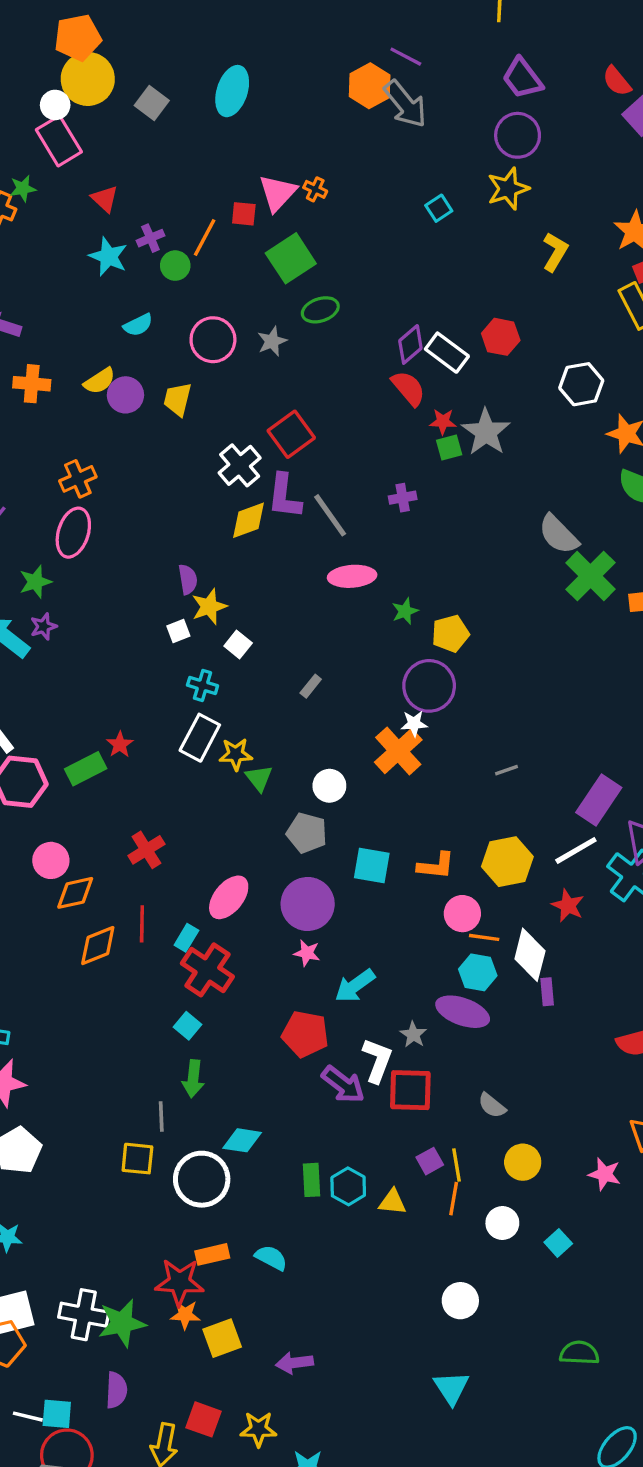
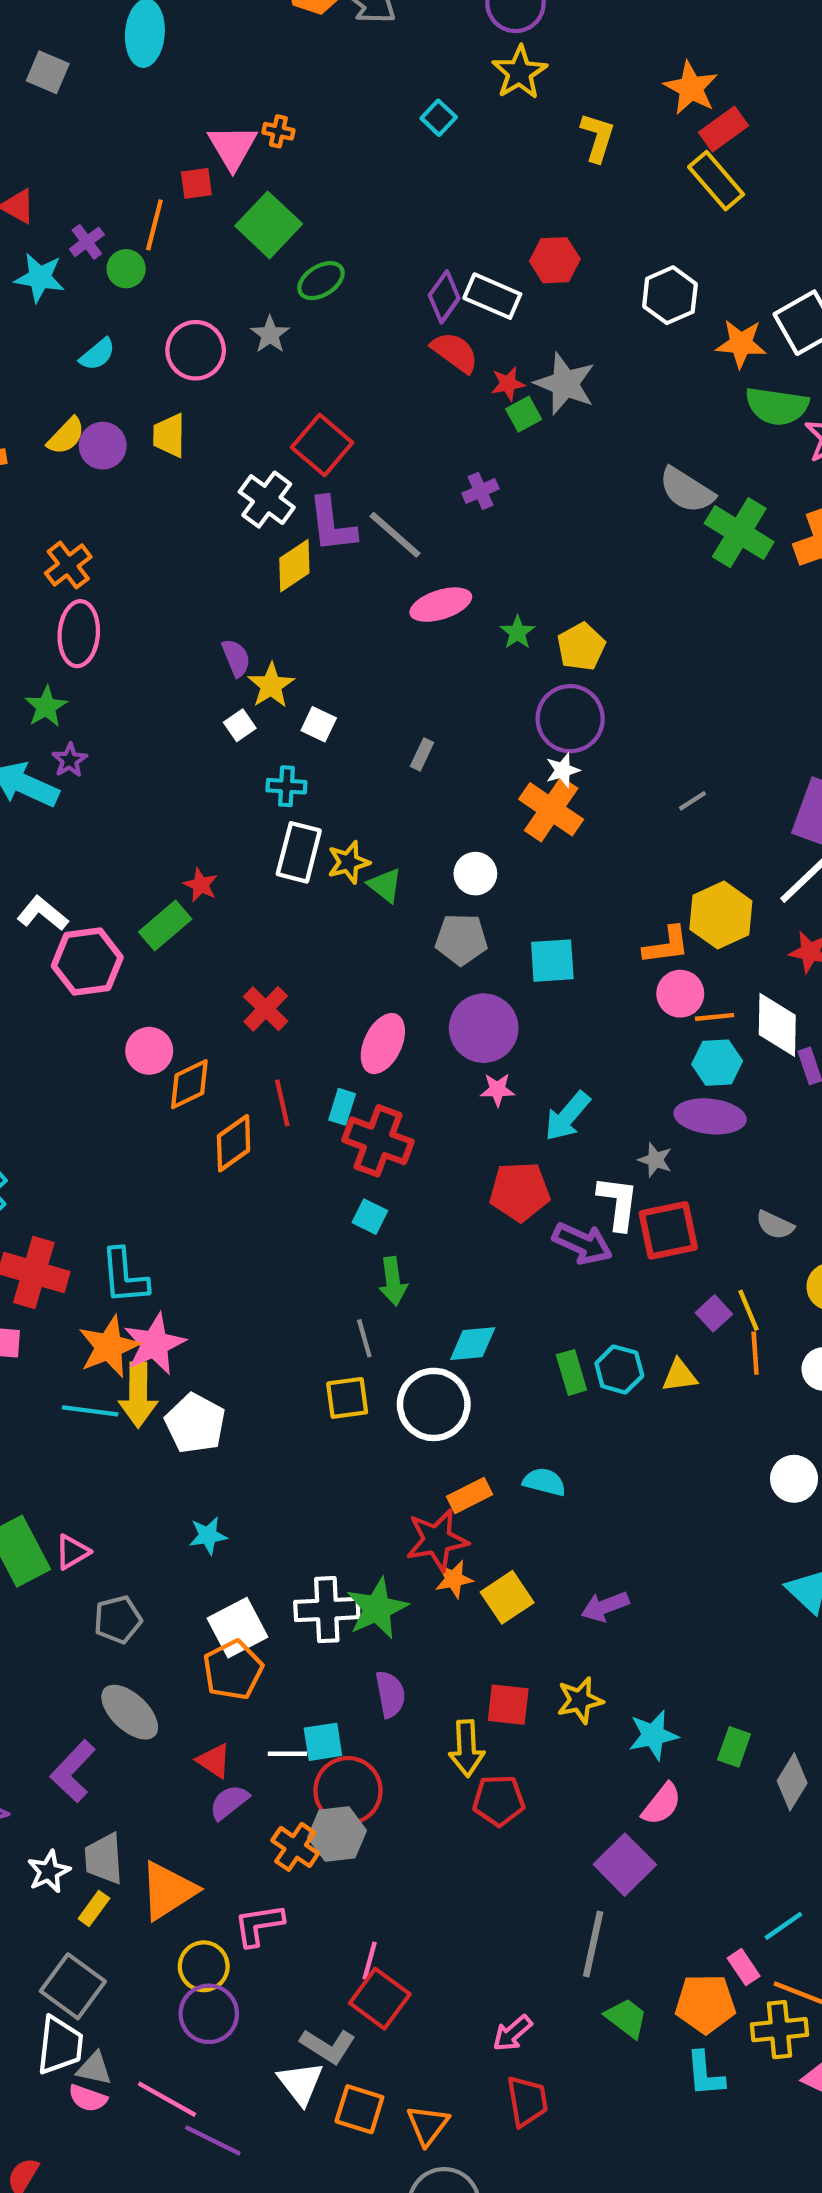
orange L-shape: (436, 866) -> (666, 945), moved

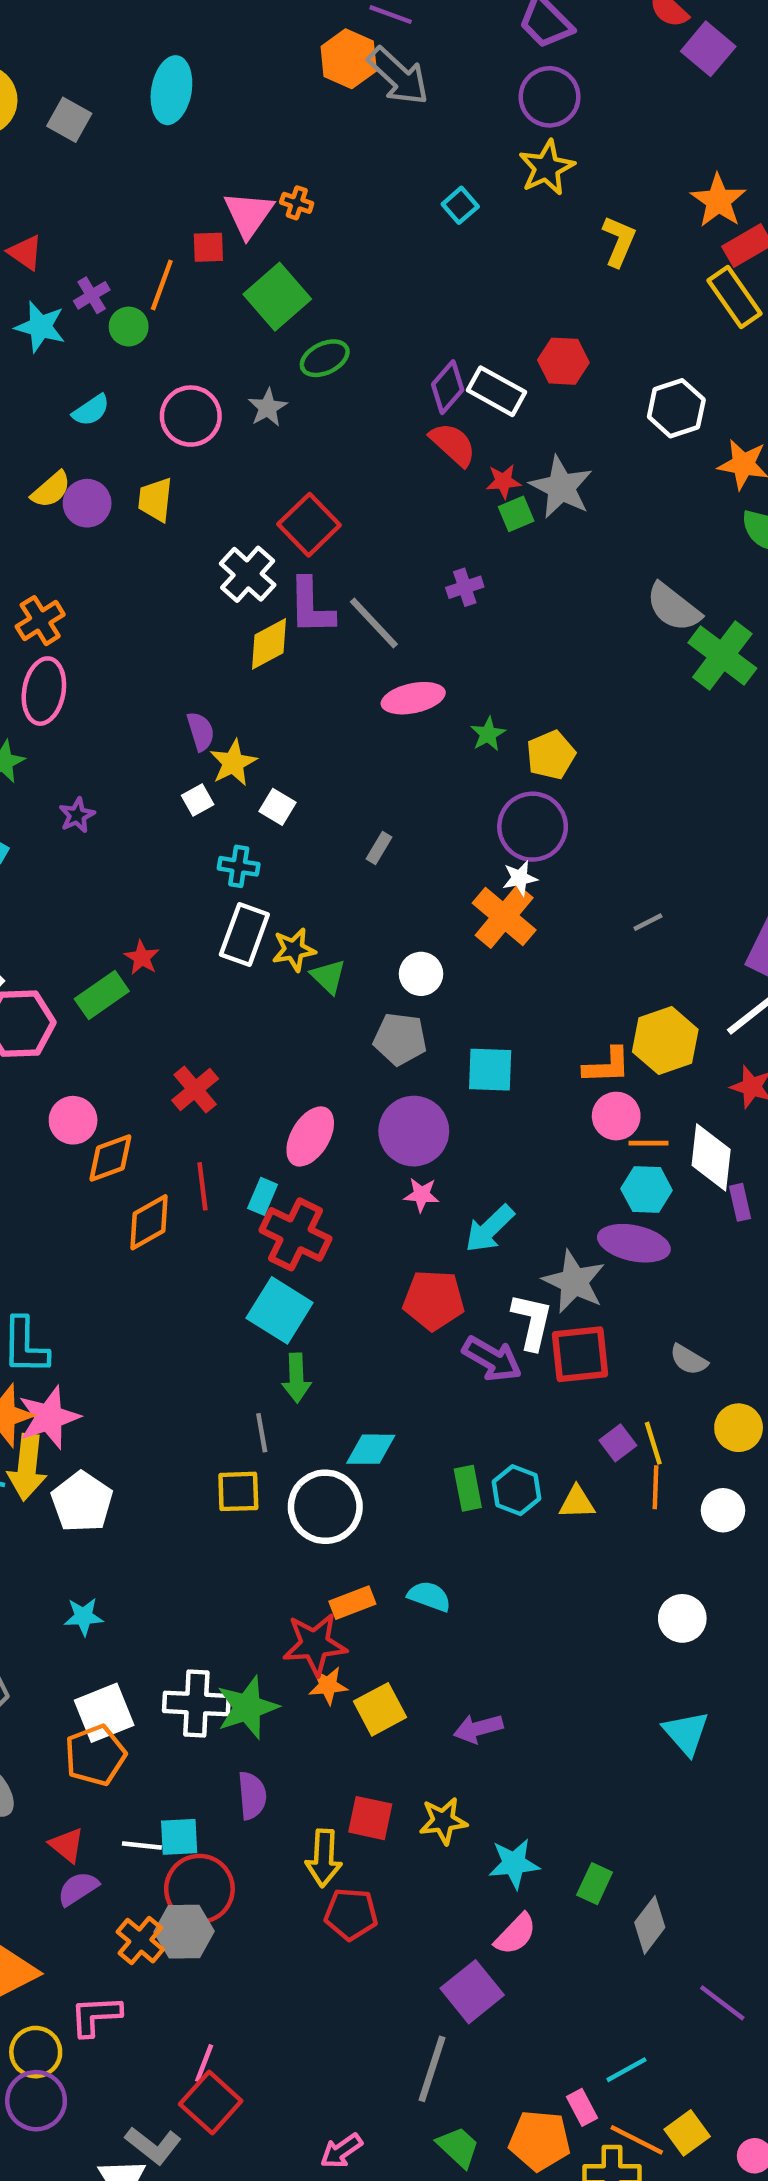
purple star: (70, 760) -> (77, 815), moved
gray star: (655, 1160) -> (574, 1282), size x1.8
cyan square: (370, 1217) -> (280, 1310), size x1.8

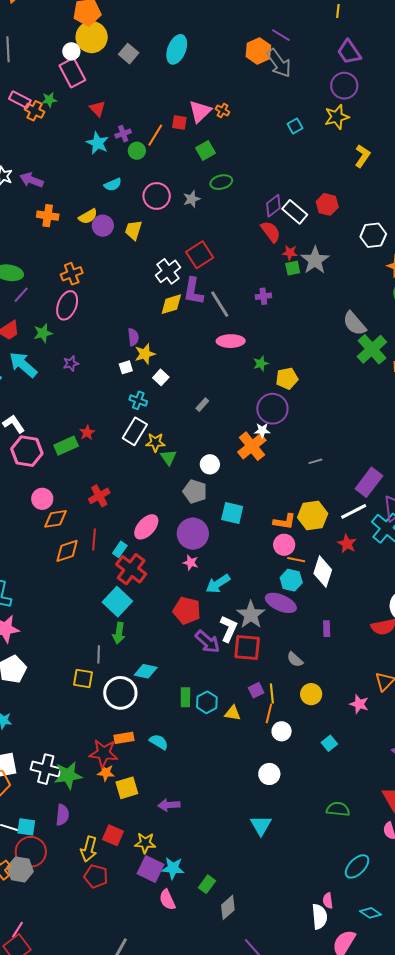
green square: (277, 297) -> (206, 151), size x0.7
purple rectangle: (740, 1202) -> (327, 629), moved
white circle: (723, 1510) -> (282, 731), moved
pink semicircle: (515, 1934) -> (167, 900), turned 100
purple square: (472, 1992) -> (151, 869), moved, turned -36

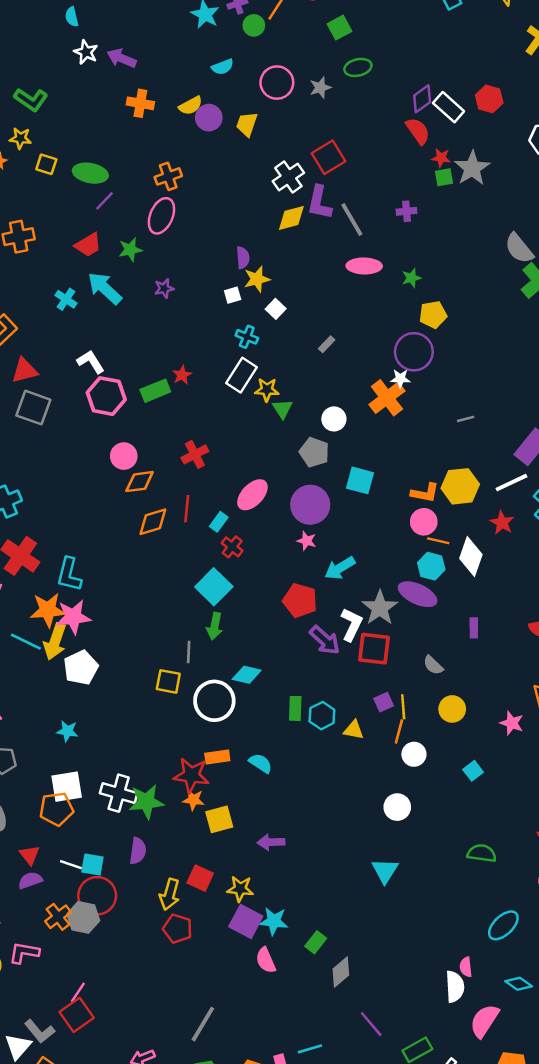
green star: (261, 364) -> (411, 278), moved
red cross: (131, 569) -> (232, 547), size x0.6

